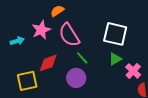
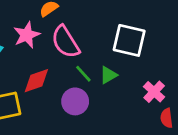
green triangle: (115, 59) -> (108, 75), moved

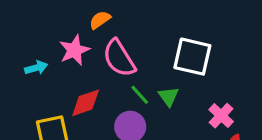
green triangle: (108, 75) -> (168, 96), turned -36

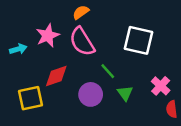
orange semicircle: (100, 20) -> (81, 12), moved
green line: (140, 95) -> (108, 71), moved
green triangle: (168, 96) -> (125, 93), moved

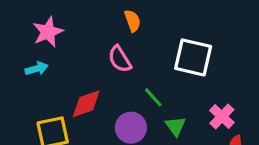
orange semicircle: (81, 12) -> (132, 21), moved, turned 105
pink star: (48, 36) -> (48, 32), moved
pink semicircle: (82, 42) -> (120, 59), size x0.7

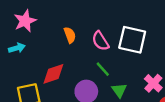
orange semicircle: (132, 21) -> (70, 35), moved
pink semicircle: (120, 59) -> (100, 41), moved

